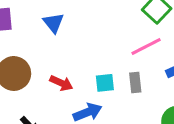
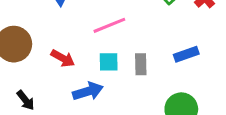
pink line: (146, 46) -> (109, 25), moved

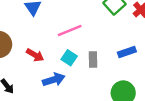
cyan square: (109, 62) -> (69, 58), turned 35

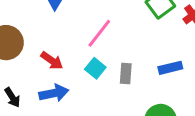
pink line: (70, 31) -> (99, 33), turned -35
blue arrow: (54, 80) -> (54, 93), moved

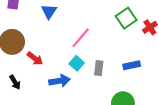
red arrow: (52, 61) -> (35, 59), moved
blue arrow: (54, 93) -> (60, 81), moved

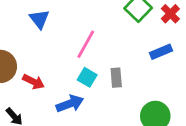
blue rectangle: (132, 65) -> (161, 52), moved

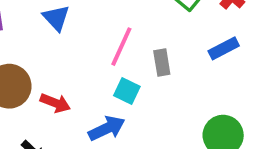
gray rectangle: (116, 78) -> (162, 63), moved

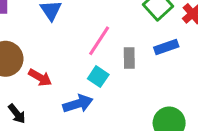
blue rectangle: (224, 48) -> (166, 47), moved

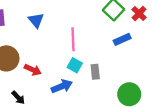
pink line: (99, 41) -> (73, 39), turned -30
gray rectangle: (129, 58) -> (95, 72), moved

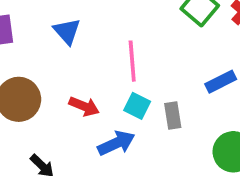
blue rectangle: (122, 39) -> (221, 82), moved
red arrow: (33, 70) -> (84, 106), moved

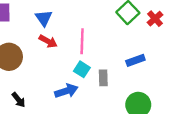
red arrow: (84, 106) -> (48, 41), moved

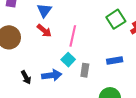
black arrow: (19, 100) -> (26, 77), moved

